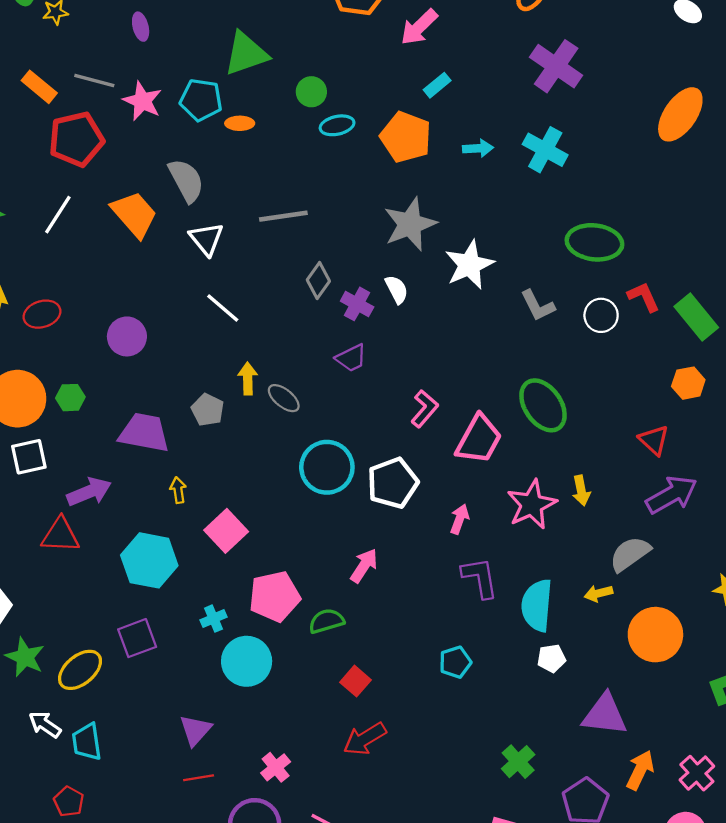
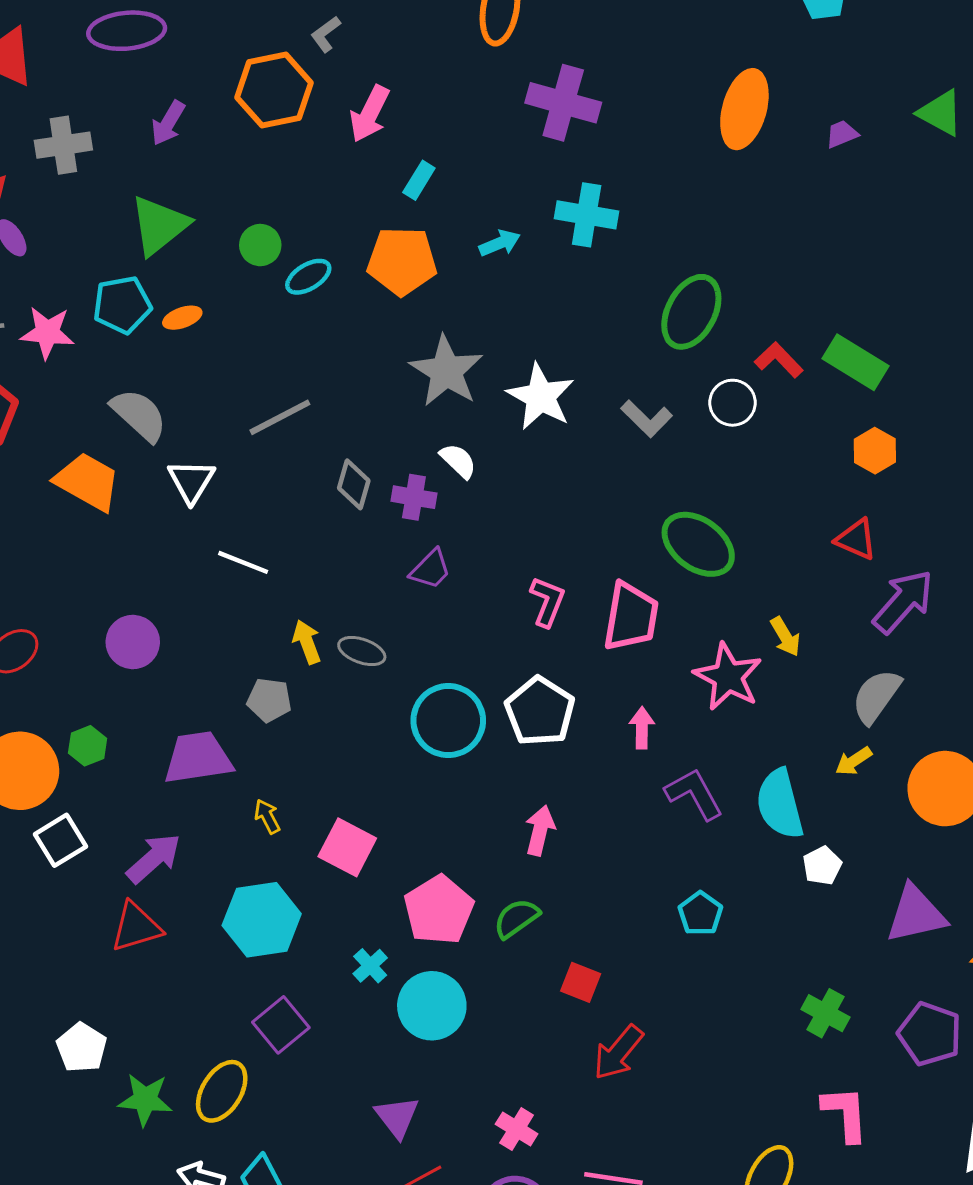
white triangle: (206, 239) -> (191, 481), turned 30
green ellipse: (594, 242) -> (691, 312), turned -50

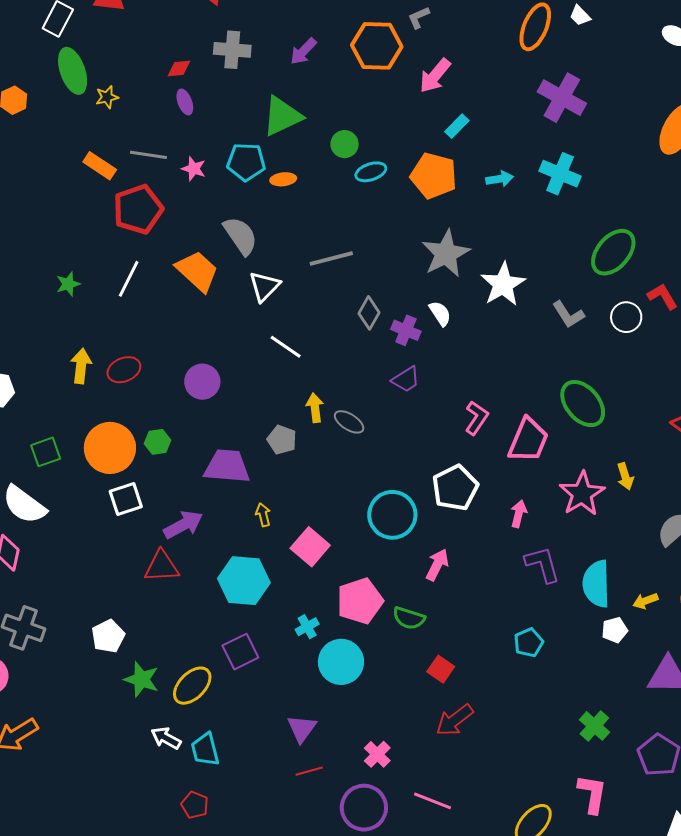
pink star: (47, 333) -> (194, 169), size x0.7
cyan circle: (448, 721) -> (392, 515), moved
yellow arrow: (854, 761) -> (645, 601), moved
green semicircle: (516, 918) -> (409, 618), turned -140

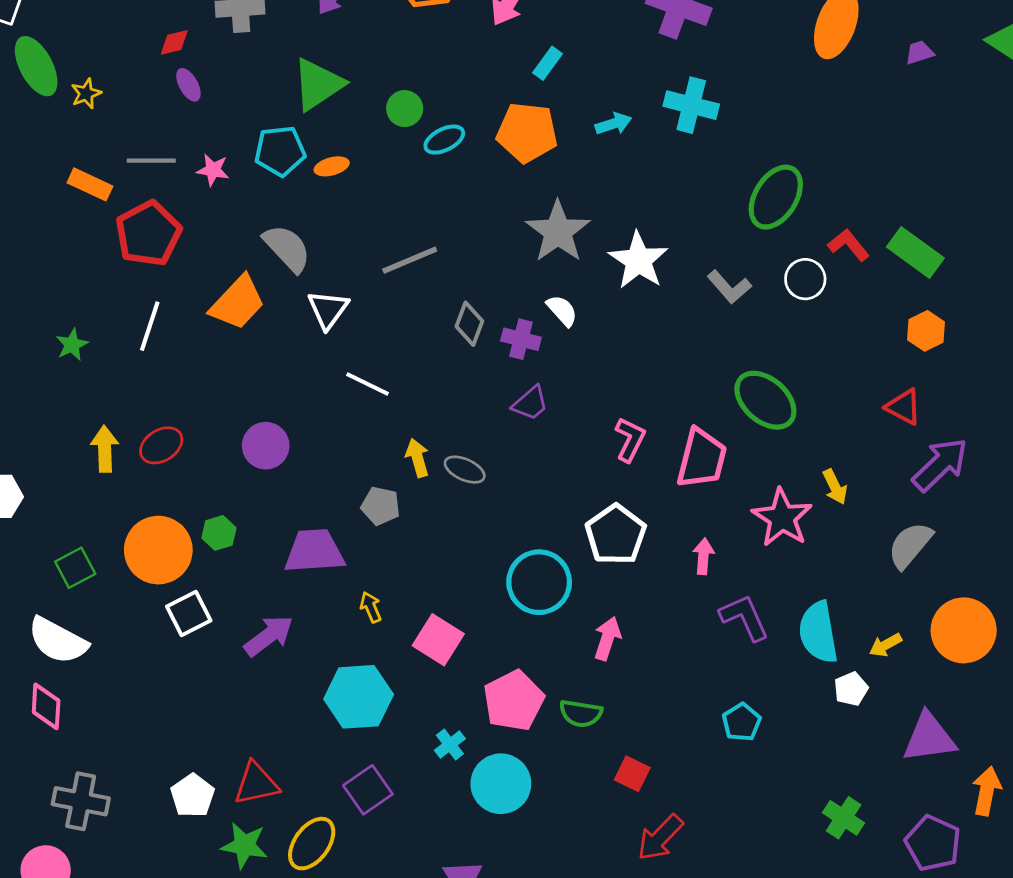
orange trapezoid: (197, 271) -> (238, 303), turned 99
red triangle: (162, 566) -> (256, 784), moved

